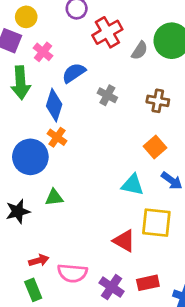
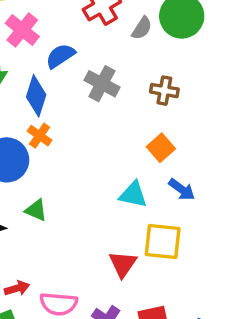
pink cross: (43, 52) -> (22, 30), size x1.4
gray cross: (107, 95) -> (102, 84), size x1.4
green triangle: (54, 197) -> (36, 210), turned 30
red triangle: (124, 241) -> (123, 264), turned 35

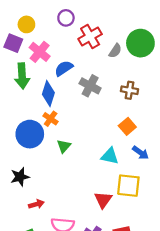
green triangle: (36, 210) -> (64, 146), moved, turned 48
red arrow: (17, 288) -> (36, 204), moved

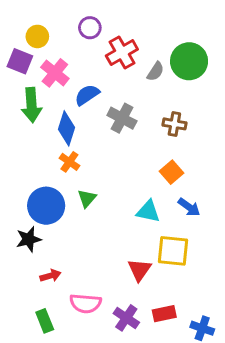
blue circle: (30, 134) -> (46, 206), moved

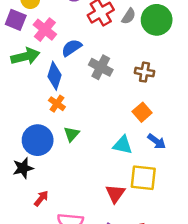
gray semicircle: (155, 71) -> (129, 16), moved
green arrow: (32, 105) -> (25, 56), turned -100
red arrow: (50, 276) -> (41, 198), turned -35

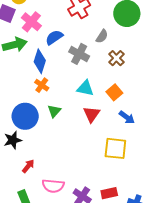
gray semicircle: (129, 16) -> (102, 36), moved
brown cross: (144, 72) -> (116, 58), turned 35
cyan triangle: (123, 145) -> (85, 88), moved
red triangle: (115, 194) -> (92, 114), moved

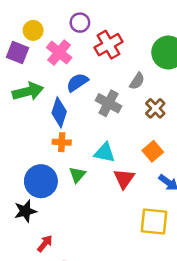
pink cross: (31, 22) -> (59, 52), moved
orange cross: (42, 85) -> (62, 142), turned -32
cyan triangle: (85, 88) -> (105, 153), moved

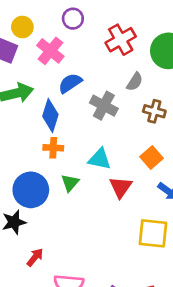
red cross: (109, 45) -> (121, 40), moved
brown cross: (155, 108) -> (154, 111), turned -30

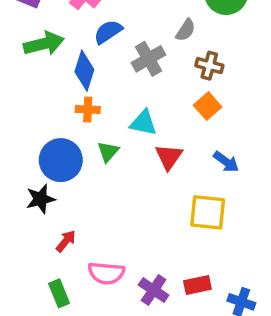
gray cross: (104, 106) -> (149, 59), turned 32
orange square: (152, 158) -> (208, 106), moved

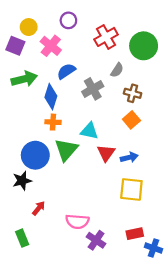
green triangle: (108, 152) -> (66, 150), size x1.6
blue arrow: (226, 162) -> (129, 157), moved, turned -49
pink semicircle: (106, 273) -> (77, 221), moved
red rectangle: (197, 285) -> (135, 234), moved
green rectangle: (59, 293) -> (22, 238), moved

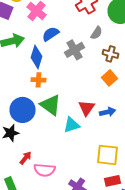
cyan triangle: (89, 131) -> (72, 125), moved, turned -30
green triangle: (66, 150) -> (50, 105), turned -35
yellow square: (131, 189) -> (108, 155), moved
pink semicircle: (77, 221) -> (44, 170), moved

